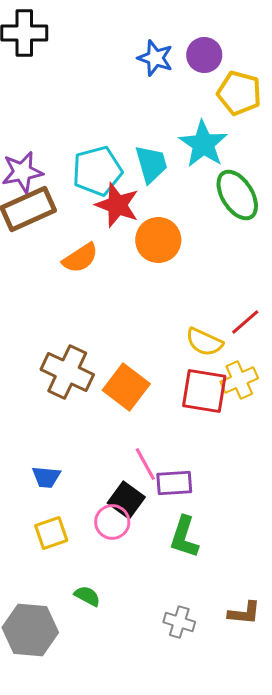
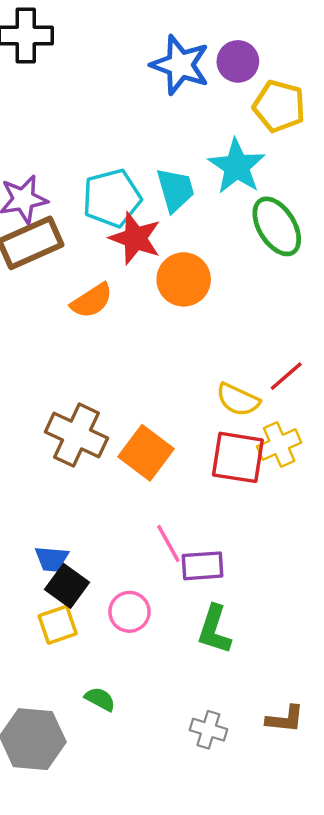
blue star: (155, 58) -> (180, 65), size x1.4
black square: (126, 500) -> (67, 586), moved

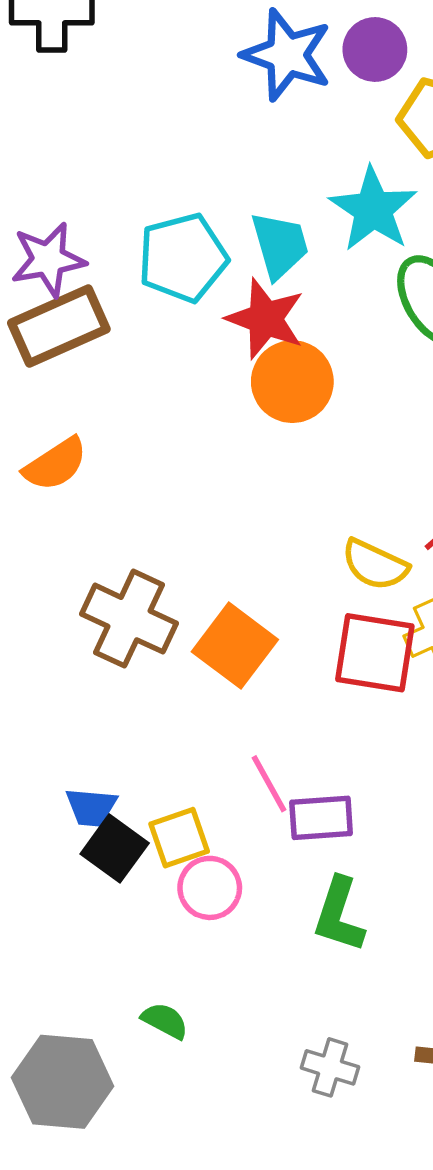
red star: (135, 238) -> (265, 319), moved
orange semicircle: (92, 301) -> (55, 464), moved
yellow square: (58, 625) -> (179, 838), moved

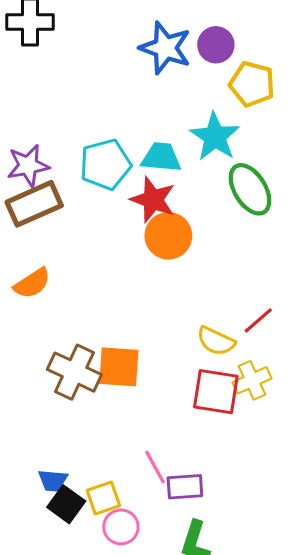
cyan trapezoid: (280, 245) -> (161, 157), turned -69
orange square: (235, 646) -> (119, 367), moved, turned -33

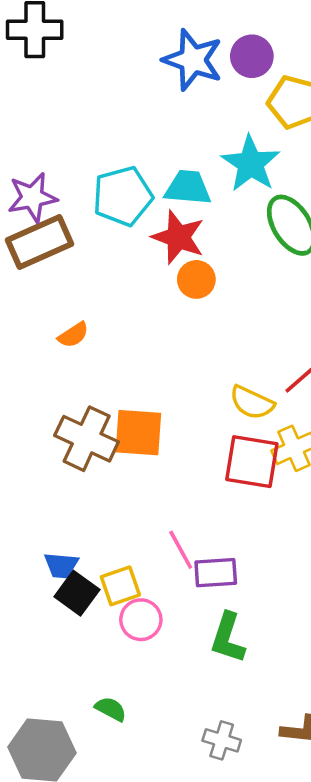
orange circle: (168, 236) -> (196, 279), size x0.7
orange semicircle: (32, 283) -> (73, 335), moved, size x0.7

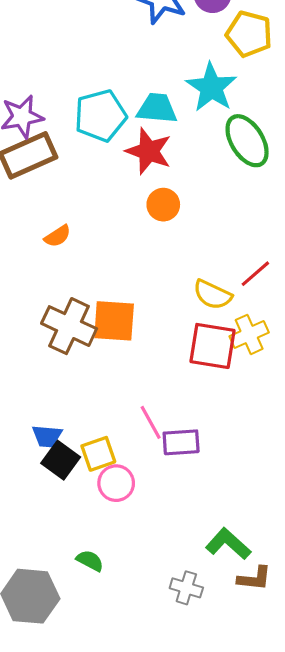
orange circle: (196, 279) -> (163, 205), moved
green L-shape: (228, 638) -> (228, 544), moved, turned 114

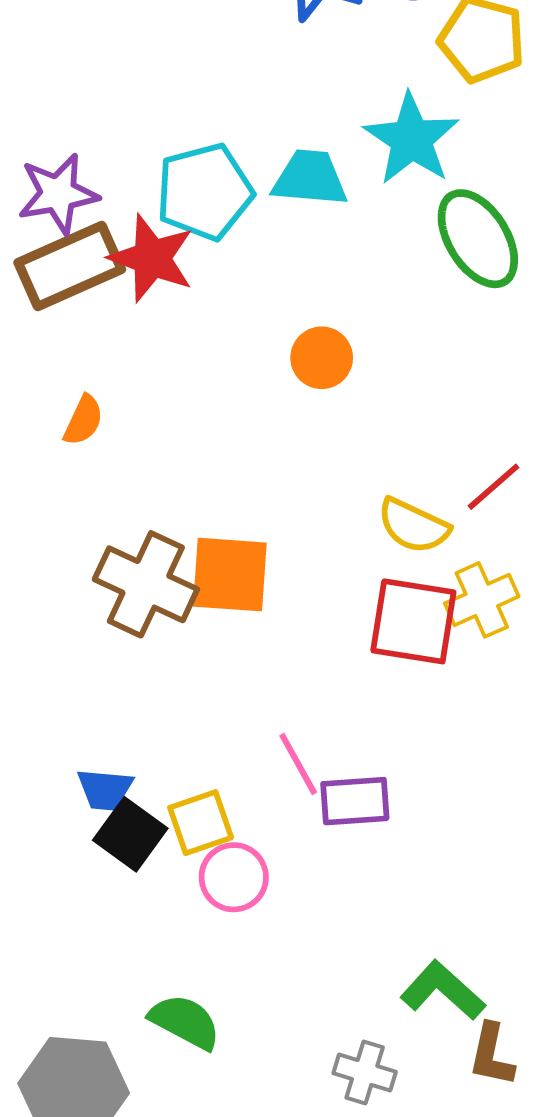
red star: (149, 151) -> (152, 258), moved
orange semicircle: (58, 236) -> (83, 420), moved, turned -32
green semicircle: (90, 561) -> (185, 1022), size x1.4
brown L-shape: (254, 578) -> (492, 1055), turned 96

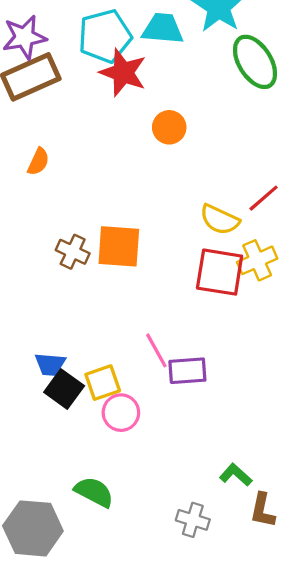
red star: (152, 258) -> (123, 73), moved
brown cross: (146, 584) -> (73, 252), size x0.6
green L-shape: (443, 990) -> (236, 475), size x0.7

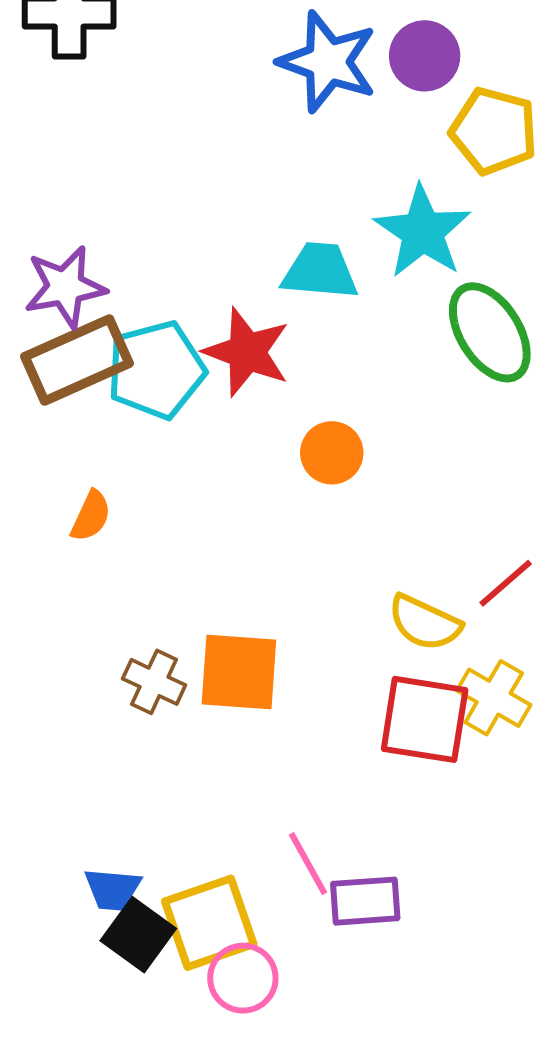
cyan pentagon: (105, 36) -> (156, 370), moved
yellow cross: (257, 260) -> (494, 698), turned -36
yellow square: (103, 383) -> (209, 923), size x1.4

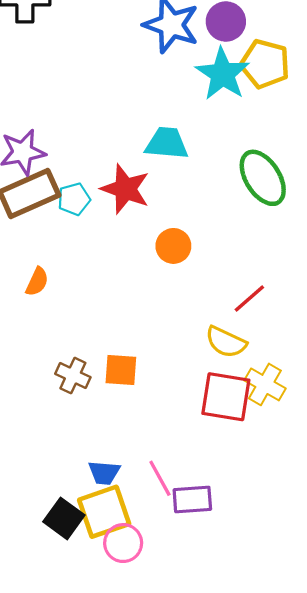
cyan star: (423, 232) -> (223, 74), moved
cyan pentagon: (156, 370) -> (74, 199), size x0.6
red line: (506, 583) -> (249, 298), moved
orange square: (239, 672) -> (121, 370), size x0.7
blue trapezoid: (113, 889) -> (104, 473), moved

